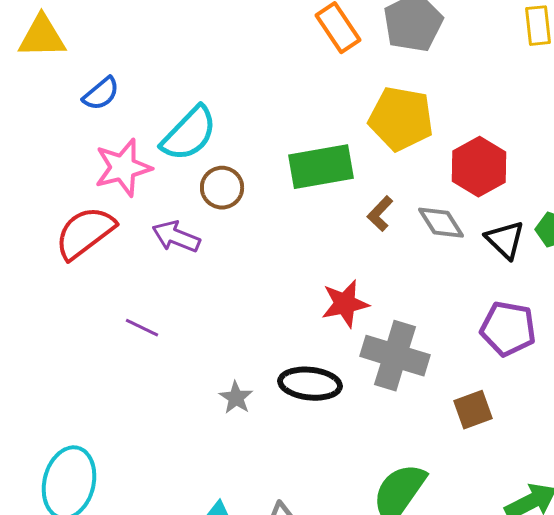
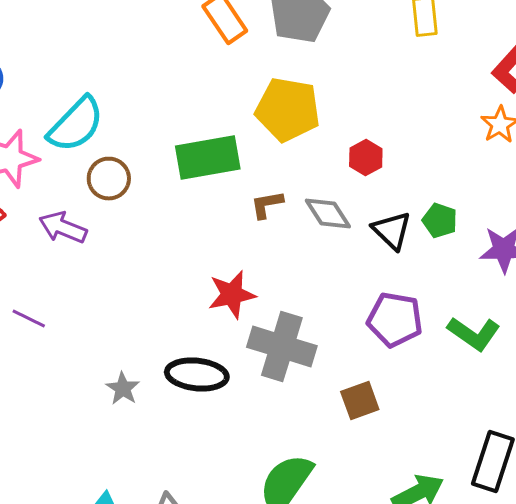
red hexagon: (479, 167) -> (366, 158), size x0.6
brown L-shape: (380, 214) -> (267, 204), turned 36

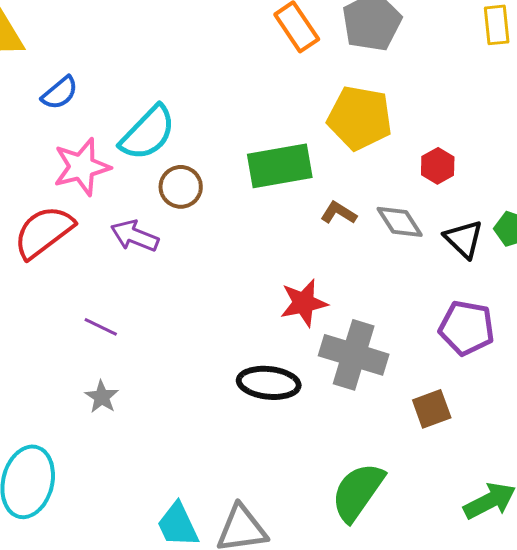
brown L-shape: (267, 204) -> (339, 213), turned 42
gray star: (123, 388) -> (102, 397), moved

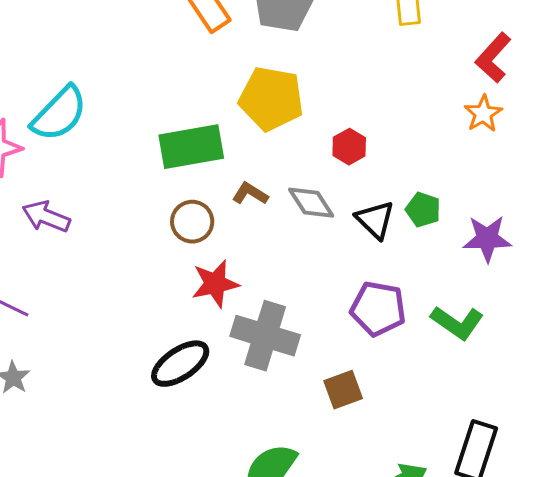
brown circle: (181, 187) -> (192, 222), moved
black ellipse: (269, 383) -> (180, 364), turned -40

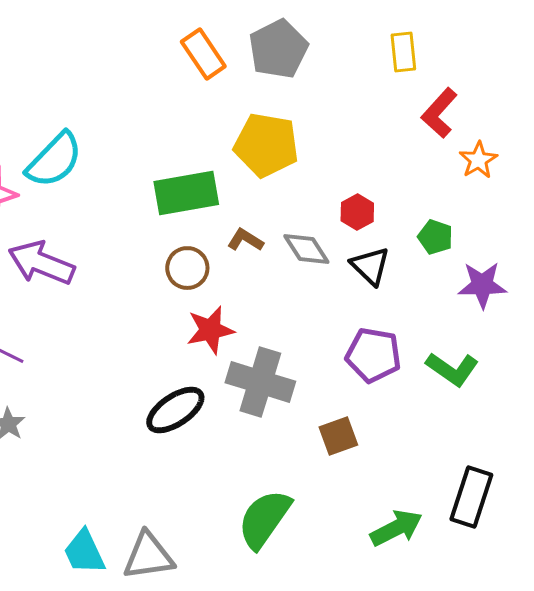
red L-shape: (493, 58) -> (439, 113), moved
red hexagon: (349, 147) -> (357, 212), moved
green pentagon: (423, 210) -> (435, 237), moved
purple arrow: (46, 217) -> (41, 263), size x1.4

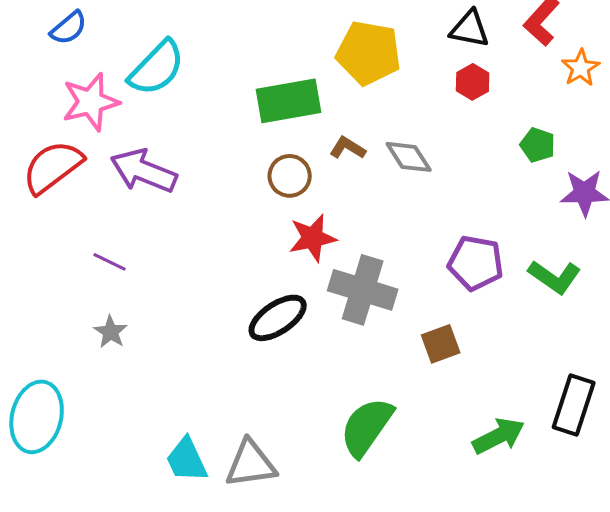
red hexagon: (357, 212) -> (473, 82), moved
black triangle: (370, 266) -> (470, 29), moved, turned -33

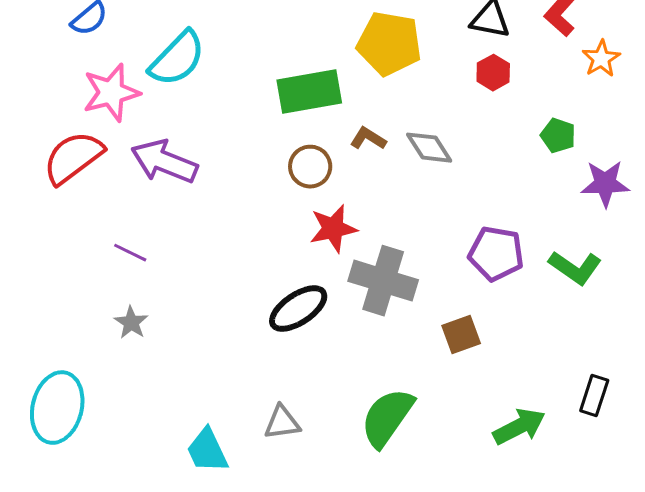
black rectangle: (574, 405) -> (594, 396), size x0.7
gray triangle: (251, 464) -> (282, 423), moved, size x0.7

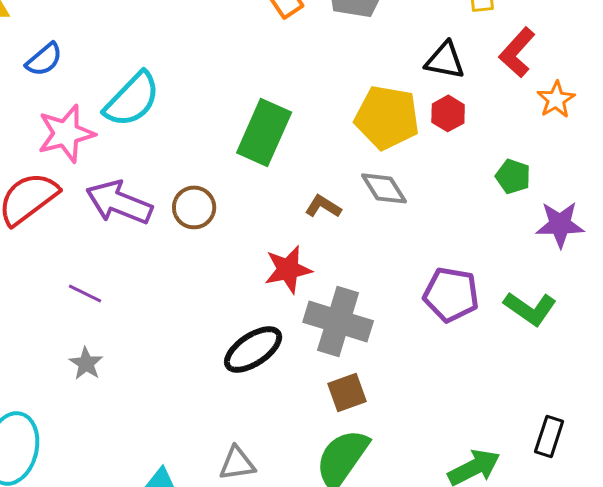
yellow pentagon: (389, 44) -> (387, 117), moved
green rectangle: (309, 92) -> (264, 132), turned -56
brown L-shape: (368, 139) -> (323, 206), moved
brown circle: (310, 167) -> (194, 207), moved
brown square: (461, 335) -> (347, 392), moved

